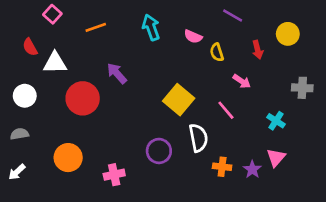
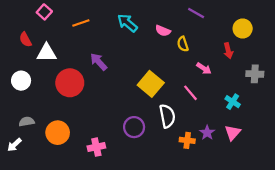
cyan arrow: (151, 27) -> (127, 23), turned -30
red arrow: (258, 50) -> (228, 51), moved
gray semicircle: (19, 134) -> (27, 122), moved
purple star: (252, 169) -> (207, 133), moved

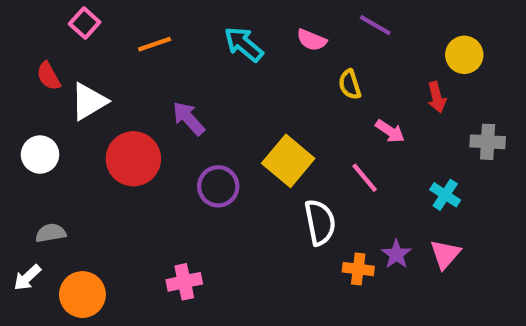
pink semicircle: (163, 31) -> (312, 40), moved
white triangle: (47, 53) -> (89, 101), turned -30
purple circle: (134, 127) -> (218, 186), moved
orange circle: (58, 133) -> (82, 295), moved

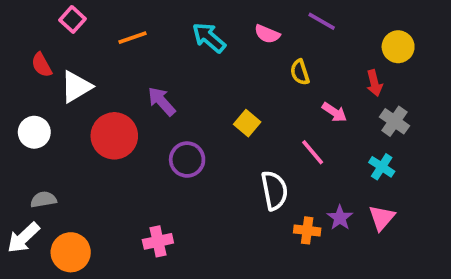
gray cross: (488, 142) -> (394, 121), moved, turned 32
yellow square: (288, 161) -> (247, 123), moved, size x0.6
white arrow: (27, 278) -> (23, 238), size x1.4

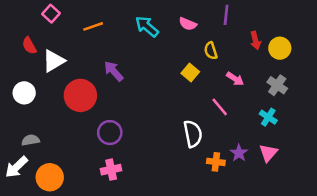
purple line: (322, 21) -> (226, 15), turned 66
yellow circle: (398, 47) -> (280, 48), moved
red arrow: (374, 83) -> (255, 40), moved
yellow square: (247, 123) -> (190, 72), moved
purple circle: (187, 160) -> (110, 133), moved

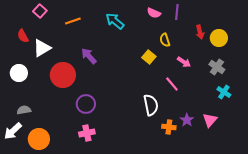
pink semicircle: (188, 24) -> (154, 13), moved
cyan cross: (268, 117) -> (224, 92), moved

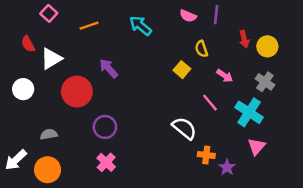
cyan cross: (224, 92) -> (249, 112), moved, size x1.6
white semicircle: (151, 105) -> (184, 128), turned -40
gray semicircle: (24, 110) -> (49, 134), moved
purple star: (187, 120) -> (227, 167), moved
pink cross: (87, 133) -> (106, 162), turned -35

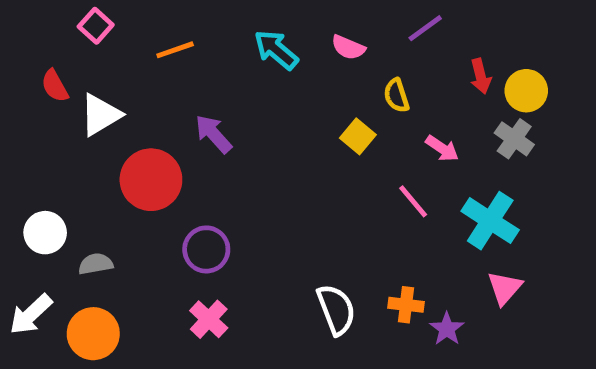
purple line: (216, 15) -> (425, 28), turned 48
pink semicircle: (188, 16) -> (348, 47), moved
gray cross: (265, 82) -> (514, 139), moved
white circle: (23, 89) -> (45, 233), moved
white semicircle: (184, 128) -> (336, 310), moved, turned 30

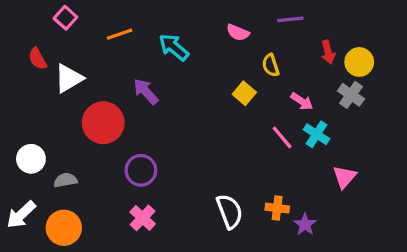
purple line: (425, 28) -> (290, 19), turned 30
cyan arrow: (276, 50) -> (174, 47), moved
cyan cross: (490, 221) -> (317, 134), moved, size x0.7
pink triangle: (505, 288) -> (344, 177), moved

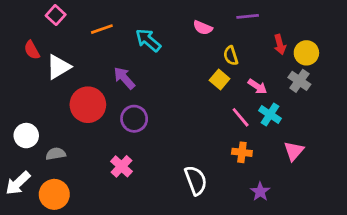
yellow square: (244, 93) -> (220, 79), moved
purple circle: (141, 170) -> (134, 119), moved
orange cross: (277, 208) -> (242, 152), moved
pink cross: (143, 218) -> (121, 166), moved

